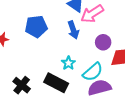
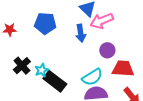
cyan star: (68, 63) -> (42, 70), moved
black cross: (22, 85) -> (22, 66), moved

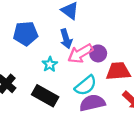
pink arrow: (102, 21) -> (80, 53), moved
cyan star: (42, 70) -> (50, 64), moved

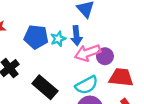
blue pentagon: (26, 33) -> (36, 37), moved
cyan star: (50, 64) -> (58, 39), moved

